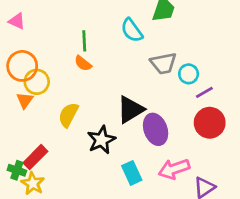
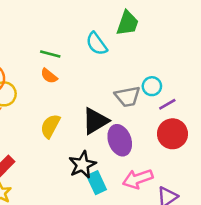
green line: (84, 41) -> (50, 54), turned -72
gray trapezoid: (163, 63) -> (127, 96), moved
yellow semicircle: (68, 115) -> (50, 126), moved
black star: (101, 140) -> (82, 165), moved

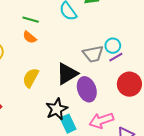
purple line: (167, 104) -> (116, 57), moved

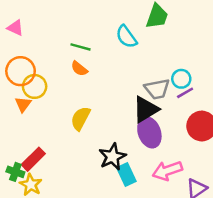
black triangle: (67, 74) -> (146, 109), moved

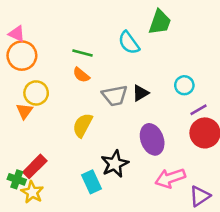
orange circle: (21, 71) -> (22, 56), moved
gray trapezoid: (157, 89) -> (115, 96), moved
purple line: (185, 93) -> (199, 110), moved
black triangle: (146, 109) -> (140, 93), moved, size x0.6
cyan rectangle: (126, 175) -> (92, 182), moved

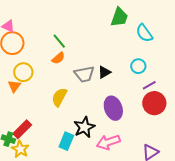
cyan semicircle: (129, 43) -> (144, 33), moved
green line: (82, 53) -> (59, 41), turned 35
orange semicircle: (81, 75) -> (58, 58), turned -80
pink arrow: (170, 178) -> (108, 142), moved
cyan rectangle: (92, 182) -> (66, 141), turned 48

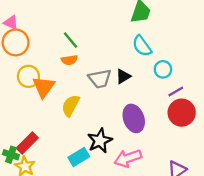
cyan semicircle: (144, 33) -> (142, 46), moved
orange semicircle: (58, 58) -> (69, 60), turned 32
orange triangle: (14, 86) -> (44, 87), moved, size x1.5
cyan rectangle: (66, 141) -> (79, 157), turned 36

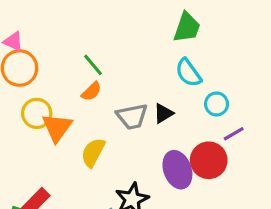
orange semicircle: (69, 60) -> (91, 91), turned -35
red circle: (182, 113) -> (209, 160), moved

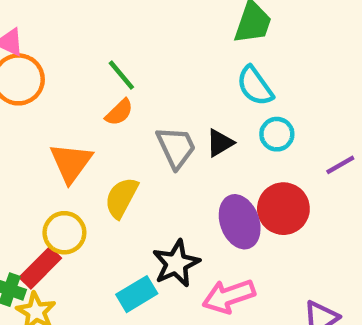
cyan circle: (217, 104) -> (277, 134), moved
yellow circle: (37, 113) -> (64, 233), moved
gray trapezoid: (132, 116) -> (176, 147), turned -104
purple line: (234, 134) -> (340, 165), moved

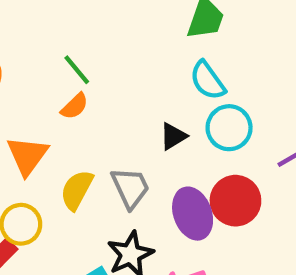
cyan circle: (277, 134) -> (229, 128), size x1.4
gray trapezoid: (176, 147) -> (130, 188), moved

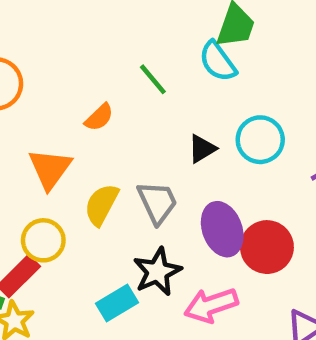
green line: (77, 70) -> (153, 79), moved
cyan semicircle: (208, 80) -> (218, 61), moved
red circle: (235, 201) -> (267, 247), moved

